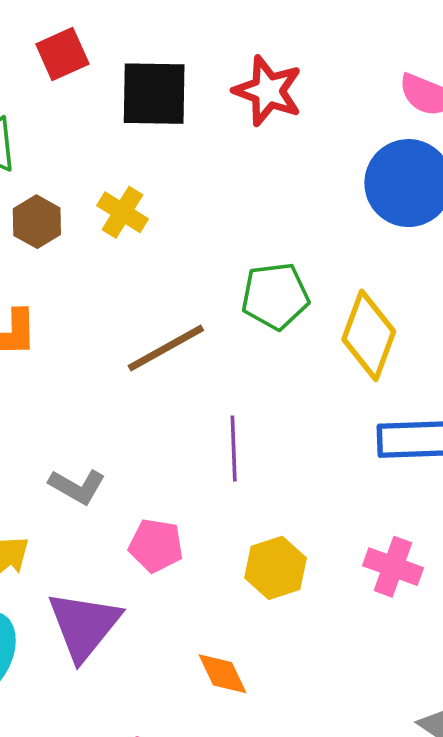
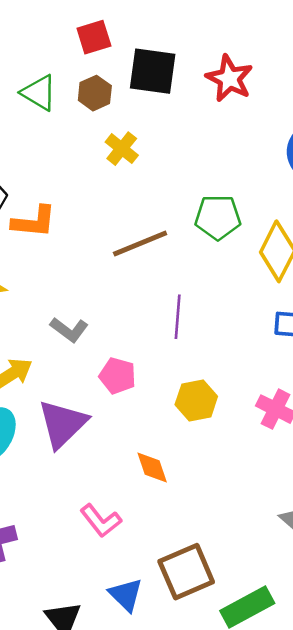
brown hexagon: (37, 222) -> (95, 93), moved

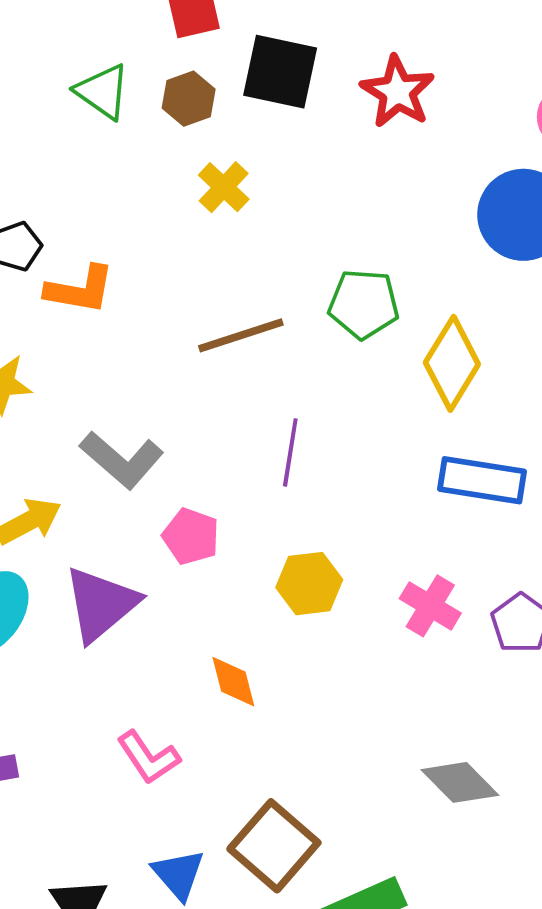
gray L-shape: (69, 330) -> (122, 460), size x1.4
brown square: (186, 572) -> (274, 846), turned -30

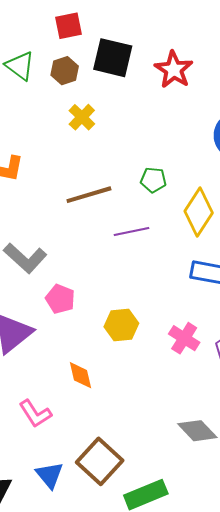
green pentagon: (364, 304) -> (153, 180), size x0.7
purple line: (290, 452) -> (132, 232), moved, turned 68

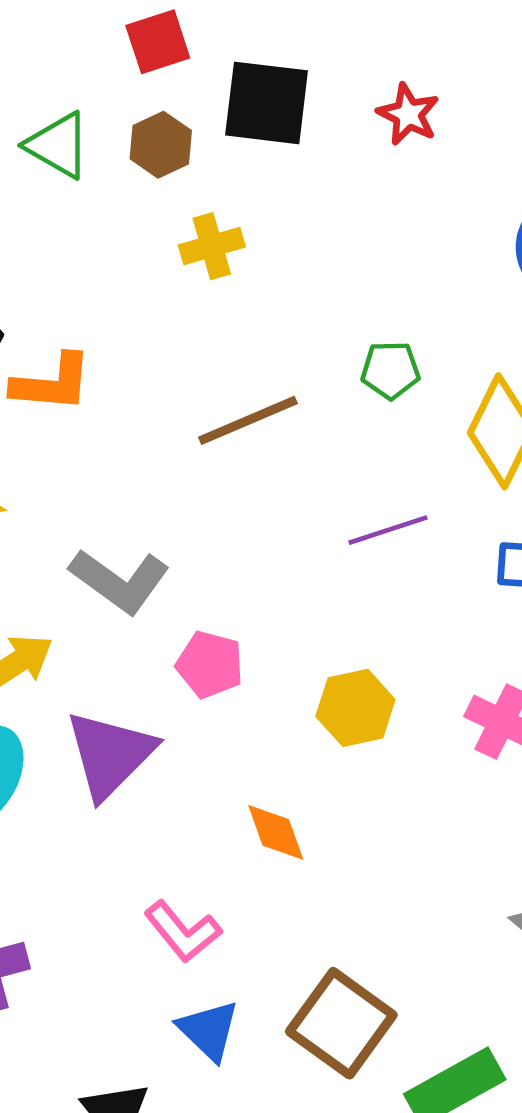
red star: (174, 70) -> (408, 114), size x0.7
yellow cross: (82, 117) -> (212, 246), turned 36
purple line: (132, 232) -> (388, 530), moved
blue triangle: (49, 475) -> (209, 1030), moved

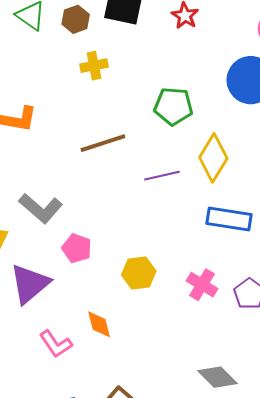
green pentagon: (390, 370) -> (173, 106), moved, size x1.5
purple line: (388, 530) -> (162, 176), moved
pink L-shape: (183, 932) -> (56, 344), moved

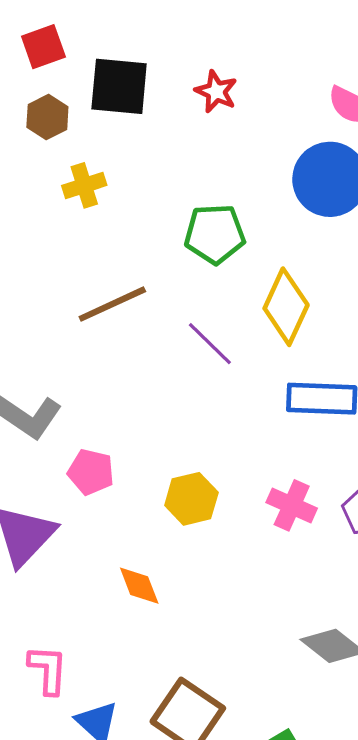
purple line: (162, 176) -> (210, 344), turned 64
pink L-shape: (56, 344) -> (48, 670), moved, turned -136

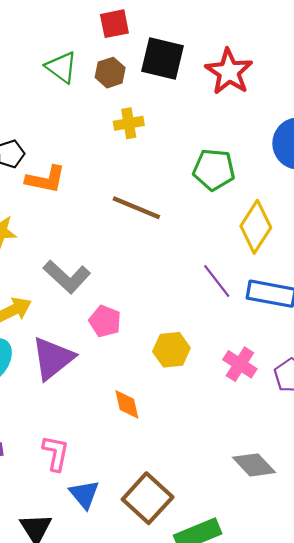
red star: (216, 91) -> (229, 72), size x1.6
brown line: (112, 304) -> (136, 208), turned 39
purple line: (210, 344) -> (217, 281), moved

